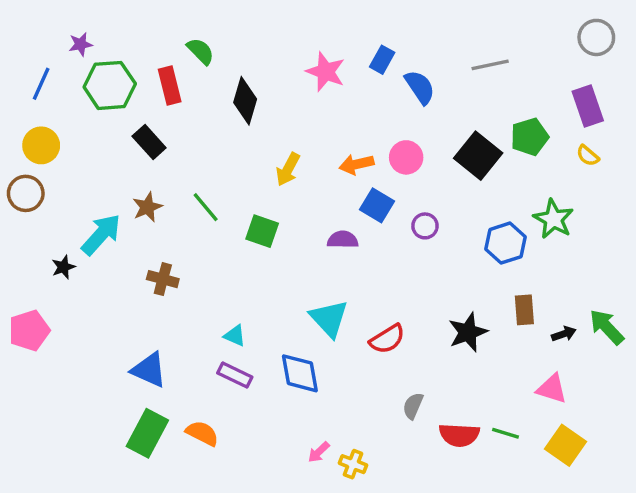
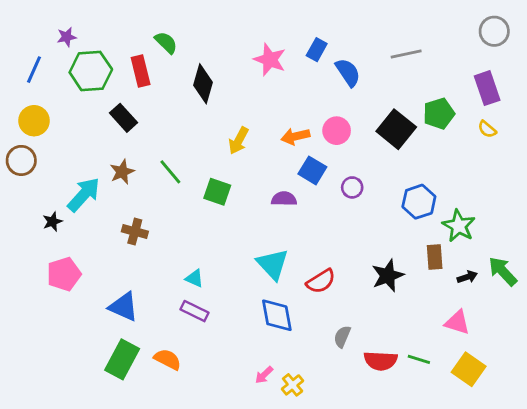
green star: (554, 219) -> (459, 226), moved
pink pentagon: (29, 330) -> (64, 274), moved
blue diamond: (300, 373) -> (277, 315), moved
yellow cross: (353, 464) -> (293, 385), turned 30

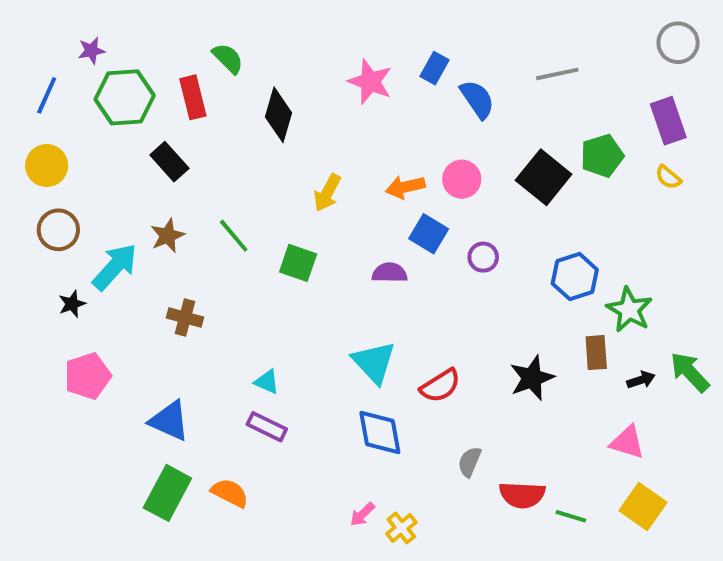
brown circle: (21, 160) -> (58, 230), moved
green line: (419, 359) -> (571, 516), moved

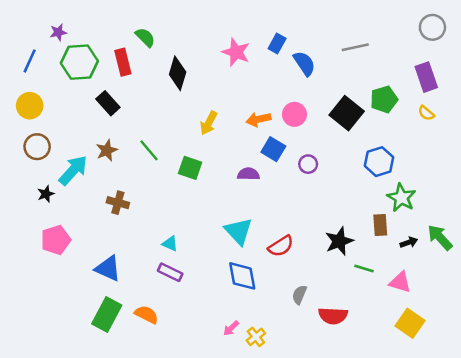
blue hexagon: (575, 277) -> (379, 162), moved
green line: (571, 516) -> (364, 269), moved

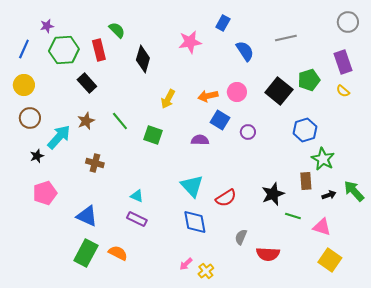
blue rectangle: (277, 43) -> (223, 23), moved
pink star: (236, 52) -> (190, 42), turned -30

